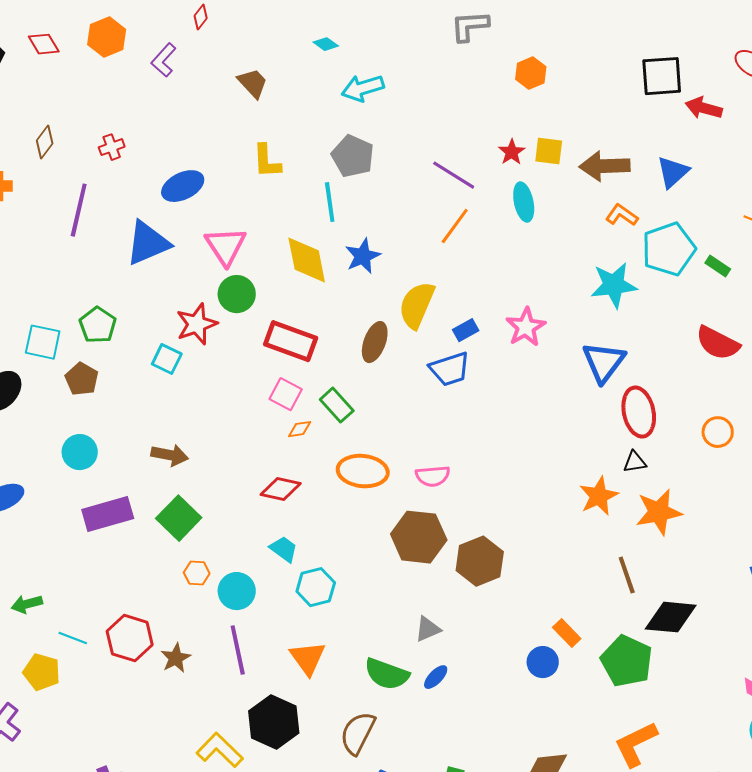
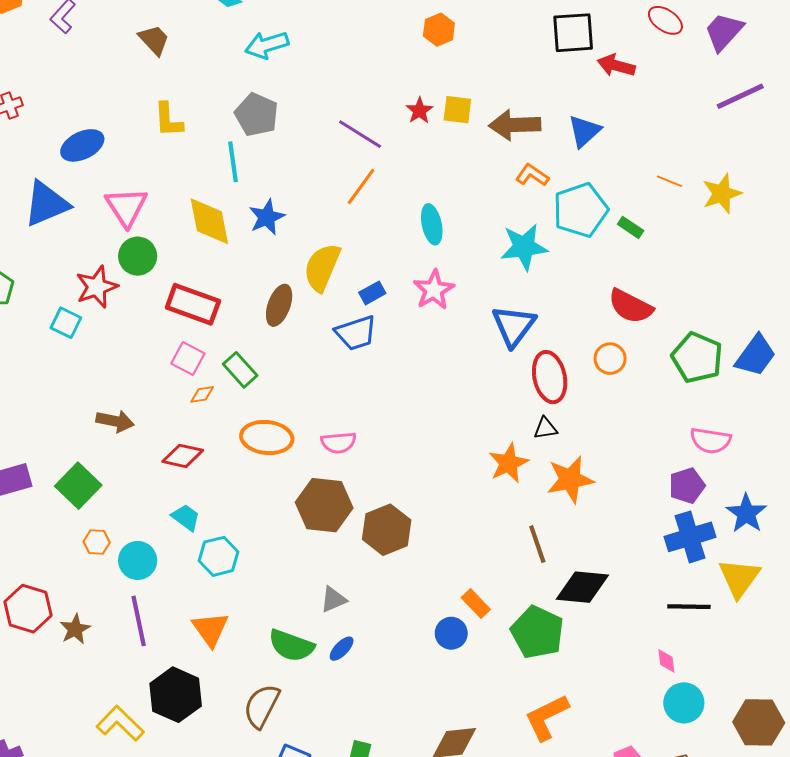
cyan ellipse: (524, 202) -> (432, 224), moved
orange circle: (718, 432) -> (610, 359), moved
brown arrow: (170, 455) -> (115, 421), moved

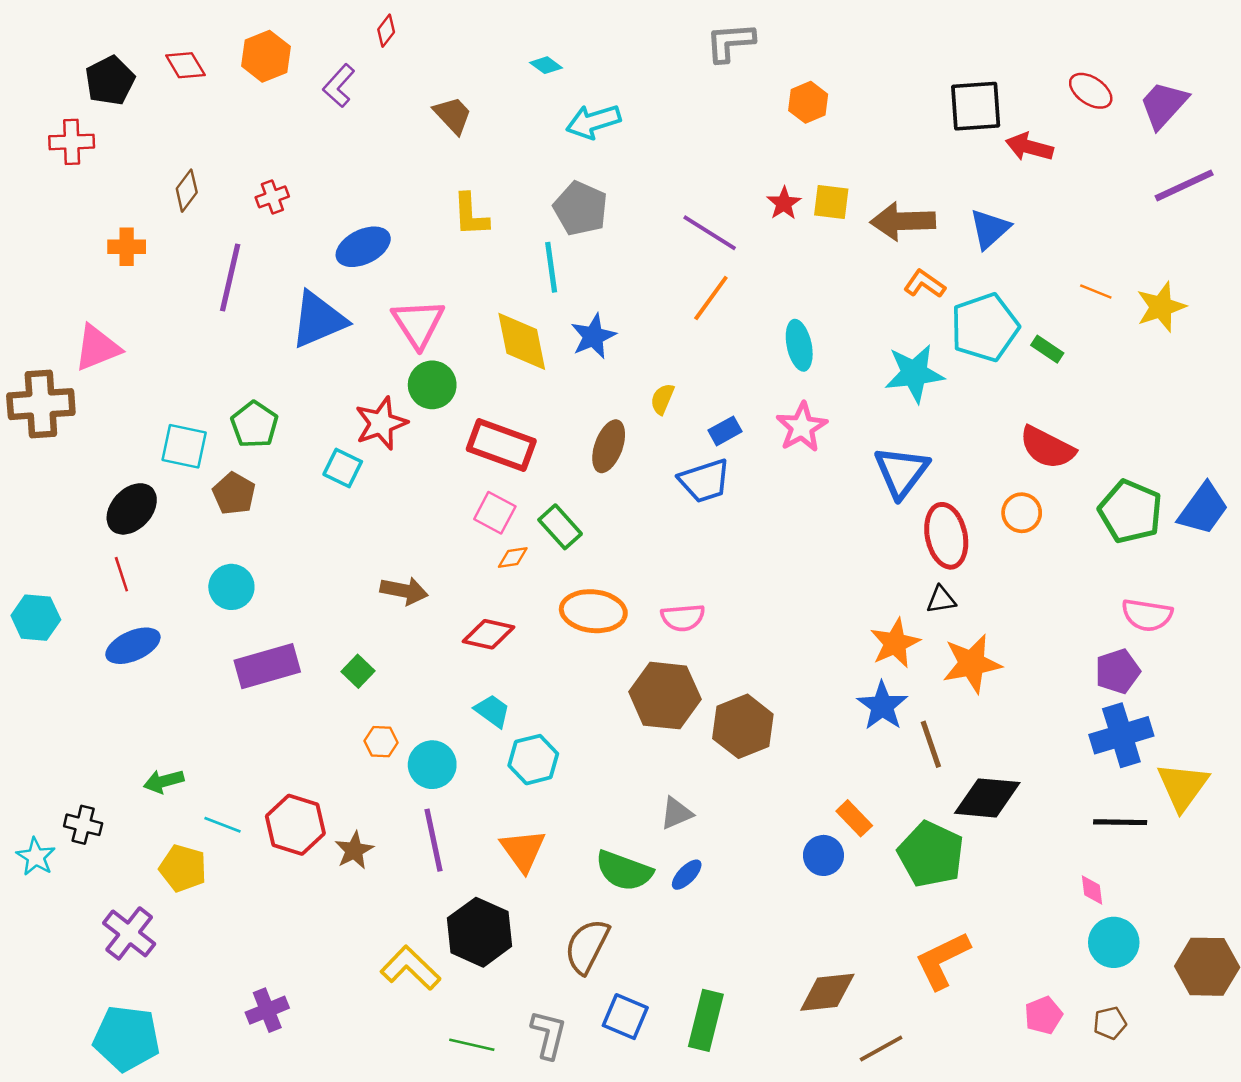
yellow semicircle: (322, 267) -> (662, 399), size x0.5
green square: (78, 486) -> (358, 671), size x0.6
blue star: (746, 513) -> (882, 706), moved

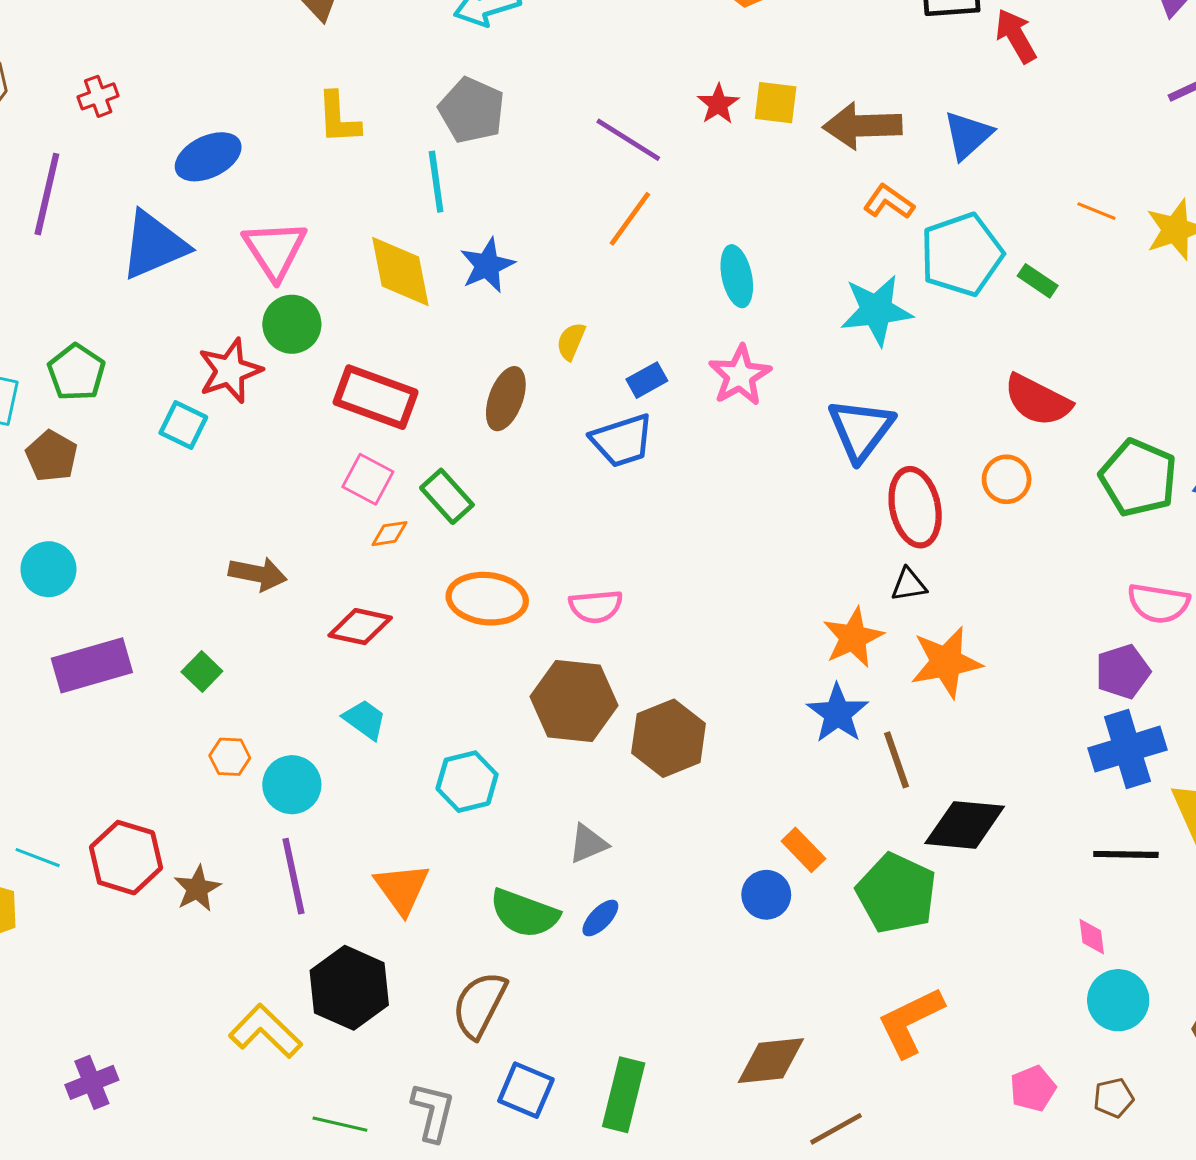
red arrow: (1029, 147) -> (1016, 36), turned 45
cyan hexagon: (533, 760) -> (467, 782), moved

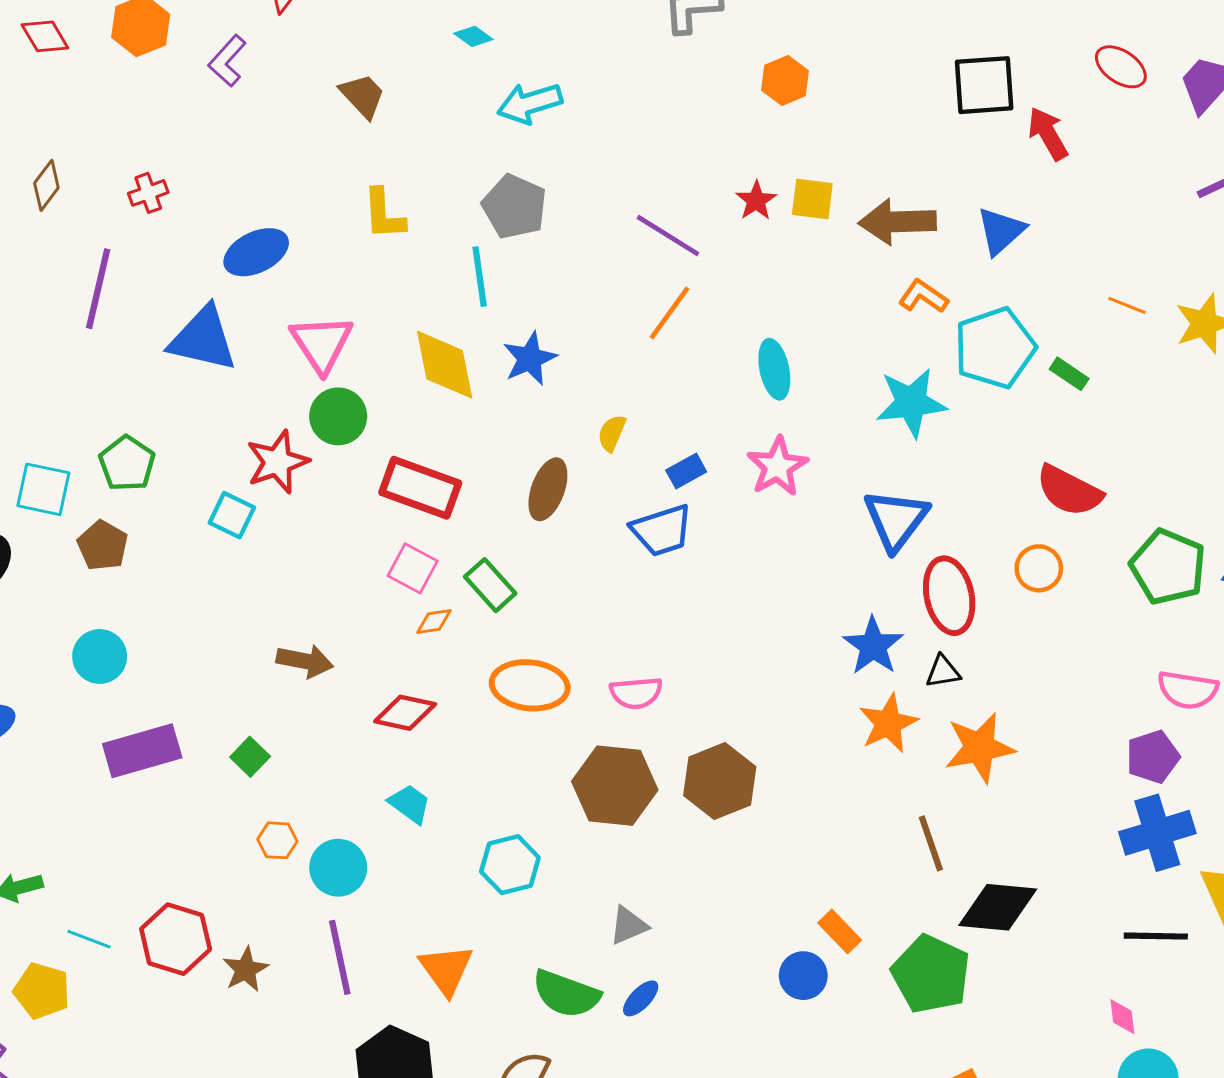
blue triangle: (154, 245) -> (203, 339), turned 36
blue star: (838, 713) -> (873, 646), moved
brown hexagon: (669, 738) -> (720, 781), moved

